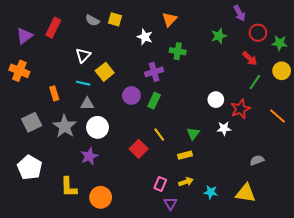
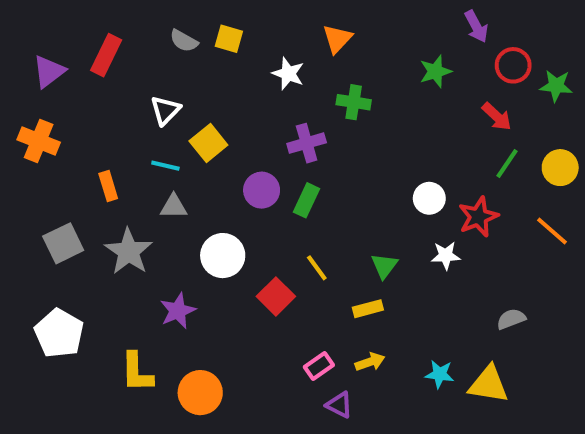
yellow circle: (282, 71) -> (560, 168), moved
white circle: (98, 127) -> (223, 256), moved
pink rectangle: (160, 184) -> (319, 366), turned 32
cyan star: (211, 192) -> (440, 374), moved
purple triangle: (171, 203) -> (339, 405), turned -32

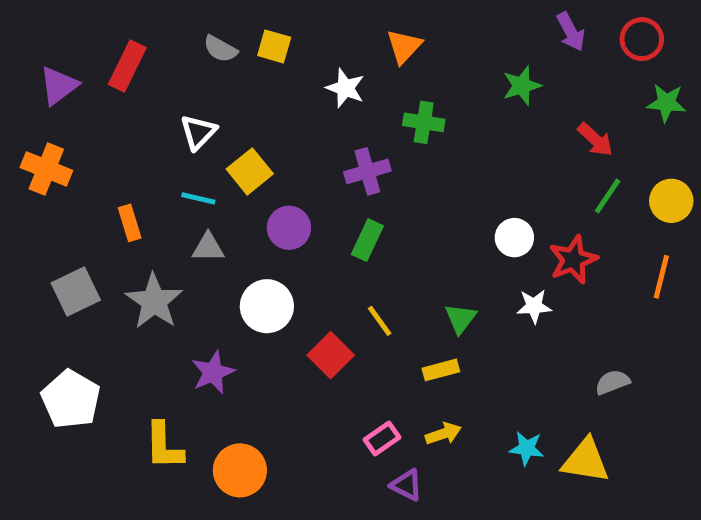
red circle: (513, 65) -> (642, 39), moved
purple circle: (262, 190) -> (289, 228), moved
orange line: (552, 231) -> (661, 277), turned 63

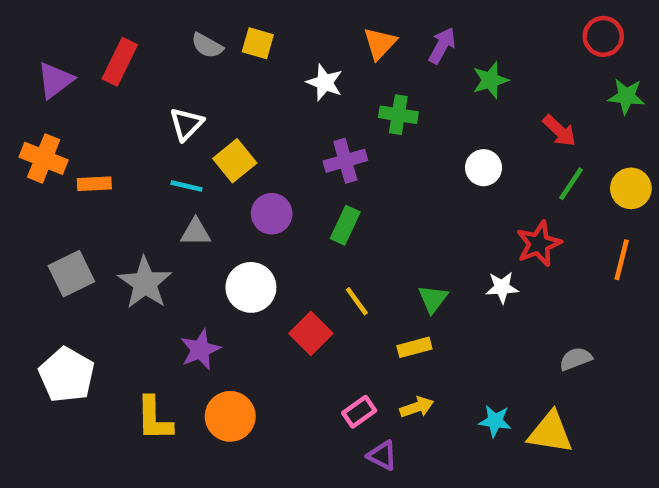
purple arrow: (571, 32) -> (442, 46), moved, turned -123
orange rectangle: (130, 223) -> (94, 184), moved, turned -76
white circle: (514, 238) -> (484, 168), moved
orange circle: (240, 470) -> (230, 416), moved

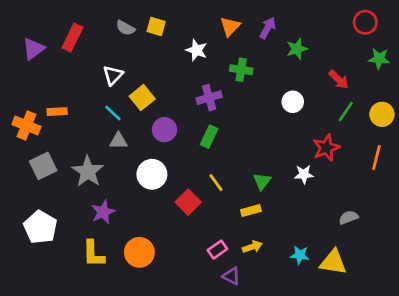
orange cross: (44, 158) -> (26, 125), moved
cyan line: (186, 186) -> (113, 113), turned 30
purple star: (200, 350) -> (103, 212), moved

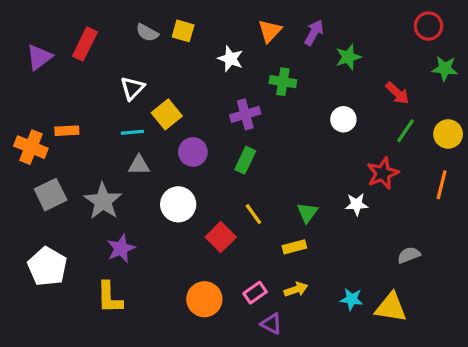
cyan line: (113, 113) -> (132, 132), turned -48
orange circle: (139, 252) -> (204, 299), moved

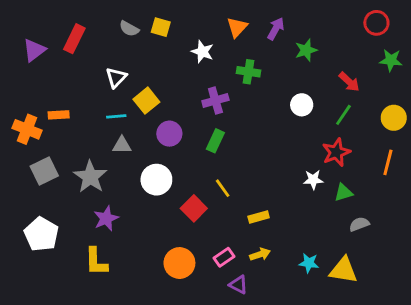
green line: (406, 131) -> (343, 115), moved
green triangle: (307, 213) -> (343, 193), moved, turned 36

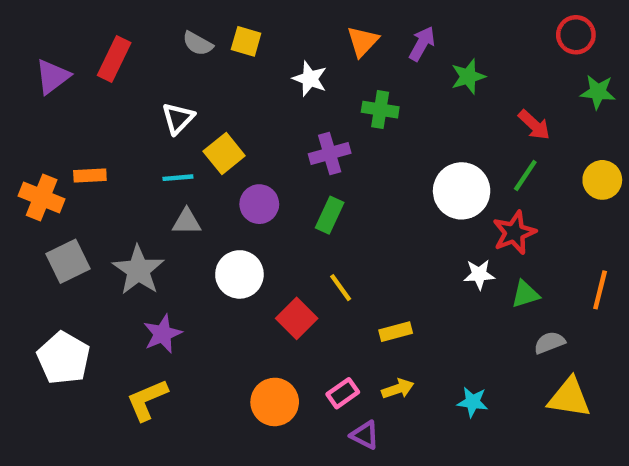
white circle: (302, 105) -> (462, 191), moved, size x1.6
orange line: (388, 162) -> (600, 290), moved
yellow L-shape: (96, 262) -> (147, 400), turned 68
yellow triangle: (343, 270) -> (569, 398), moved

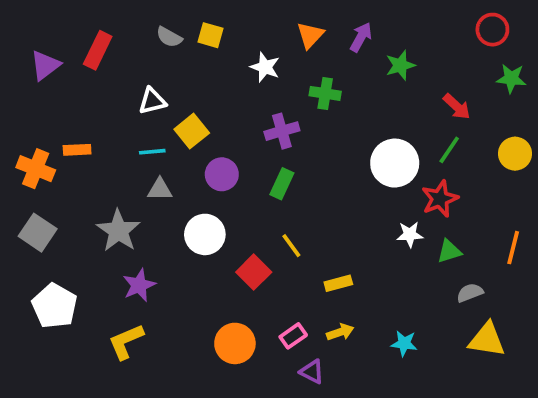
white triangle: (178, 118) -> (152, 101), turned 32
gray square: (68, 261) -> (38, 233), moved, turned -30

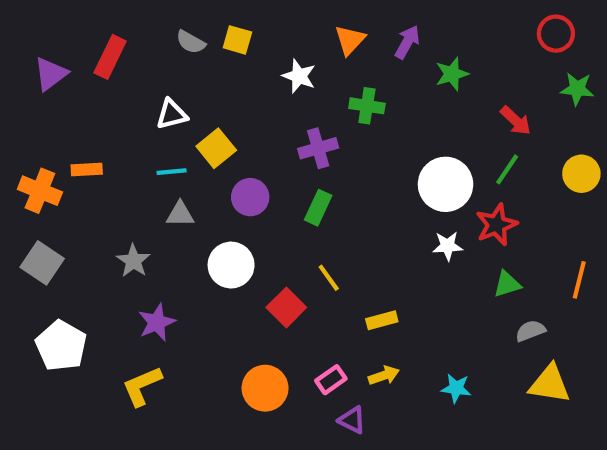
gray star: (118, 231) -> (133, 261), size x0.7
white star: (410, 234) -> (448, 246), moved

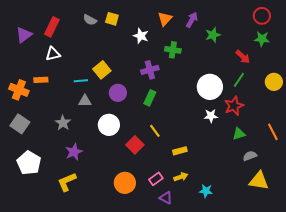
green star: (577, 89) -> (262, 39), moved
white triangle: (172, 114) -> (53, 54), moved
orange line: (579, 280) -> (273, 132), turned -42
cyan star: (456, 388) -> (206, 191), moved

